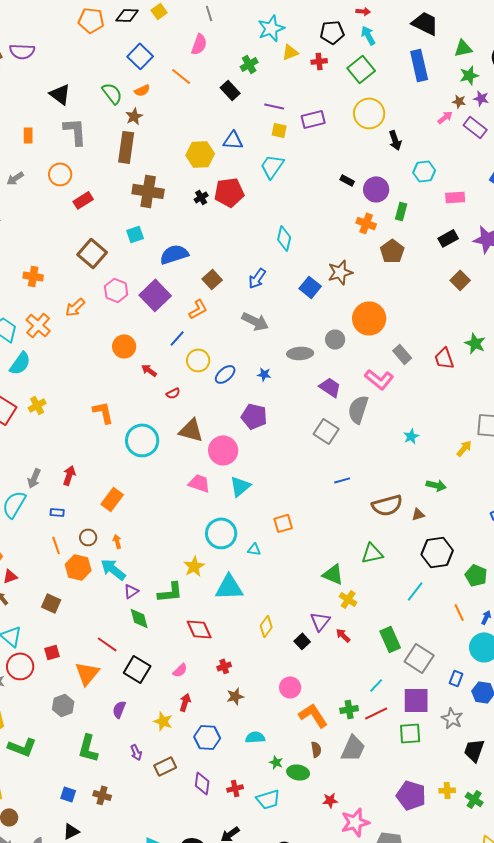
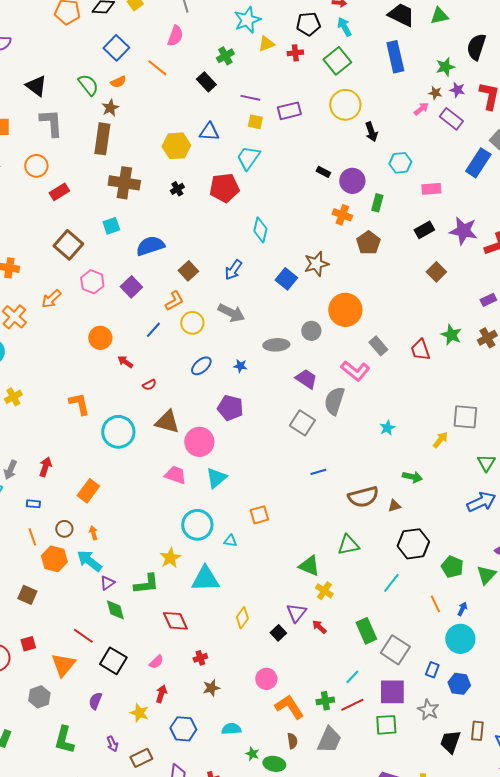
green triangle: (463, 48) -> (439, 16), moved
red pentagon: (229, 192) -> (224, 188), moved
purple square: (155, 295) -> (131, 287), size x0.7
yellow circle: (198, 360) -> (192, 323), moved

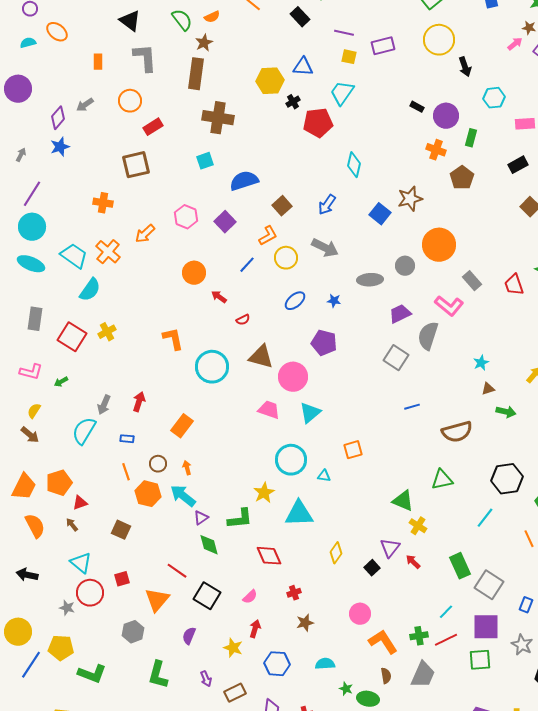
black cross: (177, 189) -> (293, 102), moved
brown square: (68, 245) -> (136, 165), moved, turned 36
purple trapezoid: (306, 379) -> (400, 314), turned -60
brown triangle: (394, 506) -> (488, 389), moved

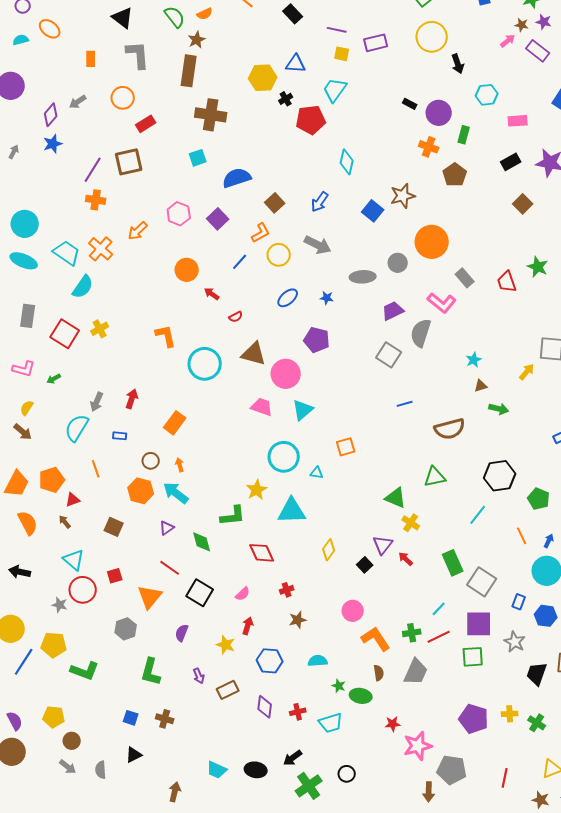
purple line: (32, 194) -> (93, 170), moved
orange line: (126, 472) -> (96, 469), moved
purple triangle: (201, 518) -> (167, 528), moved

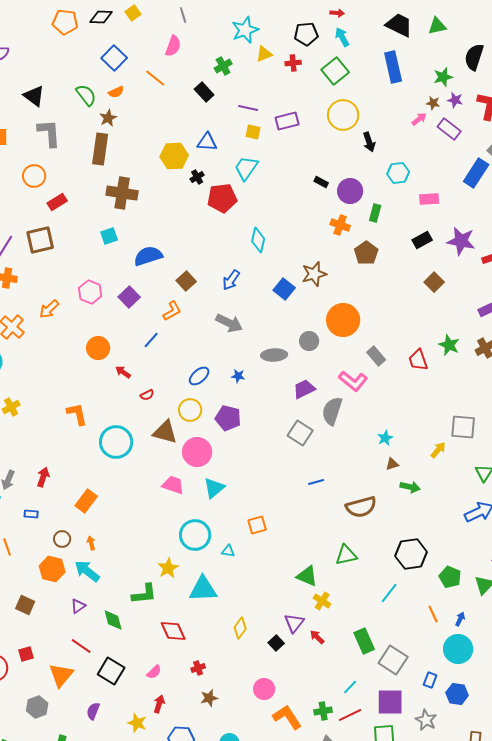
yellow circle: (279, 255) -> (190, 410), moved

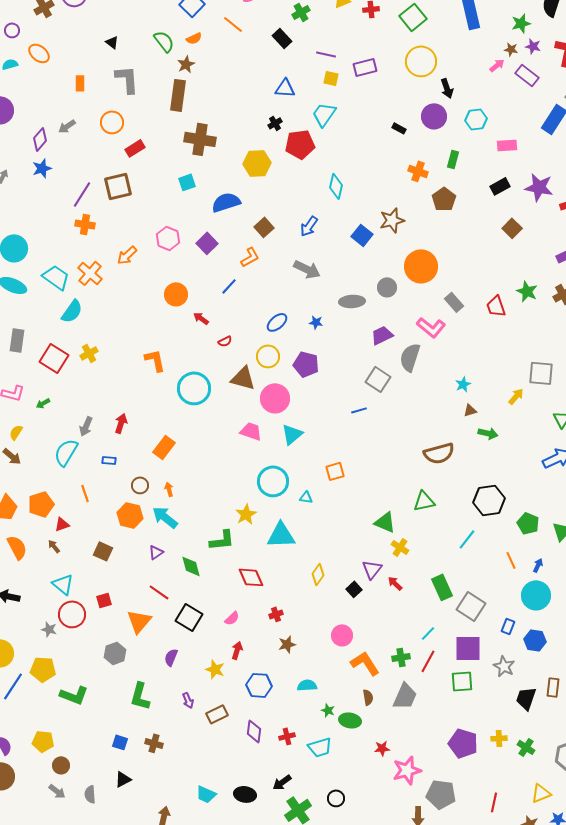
black triangle: (34, 96) -> (112, 42), size x0.6
yellow hexagon: (174, 156) -> (257, 163), moved
purple circle: (350, 191) -> (434, 116), moved
blue line: (316, 482) -> (359, 410), moved
red line: (350, 715) -> (428, 661), turned -35

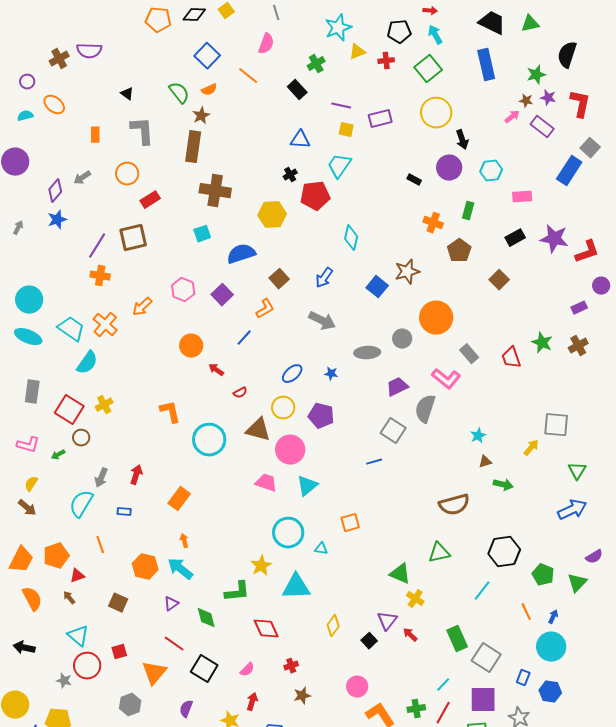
brown square: (512, 228) -> (499, 280), moved
brown circle: (140, 485) -> (81, 438), moved

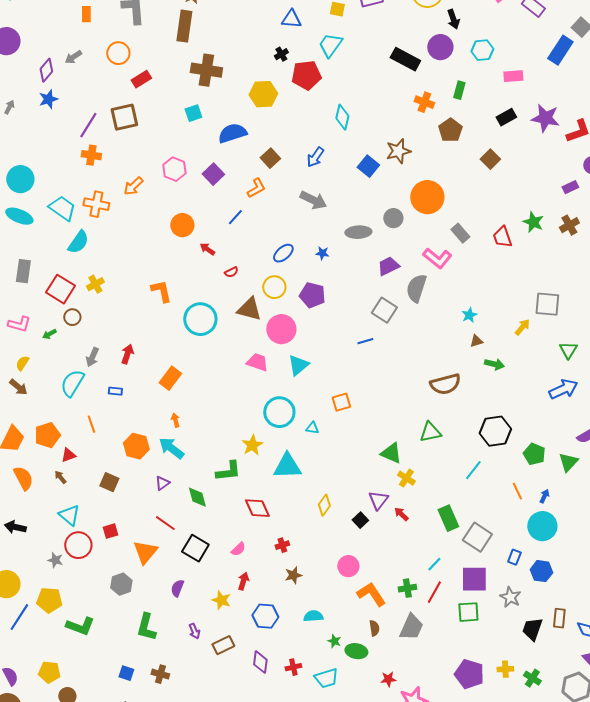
black rectangle: (414, 180) -> (405, 59), size x2.0
orange cross: (105, 325) -> (96, 204), turned -30

